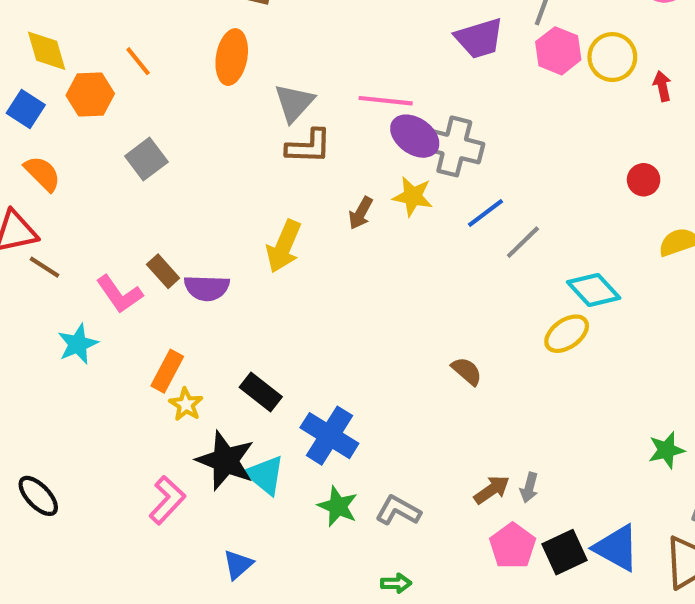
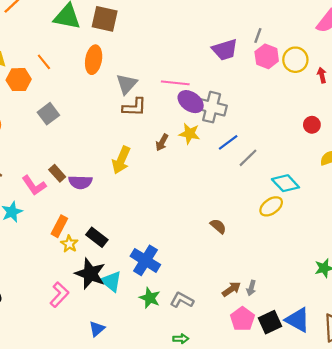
black rectangle: (261, 392) -> (97, 237), moved

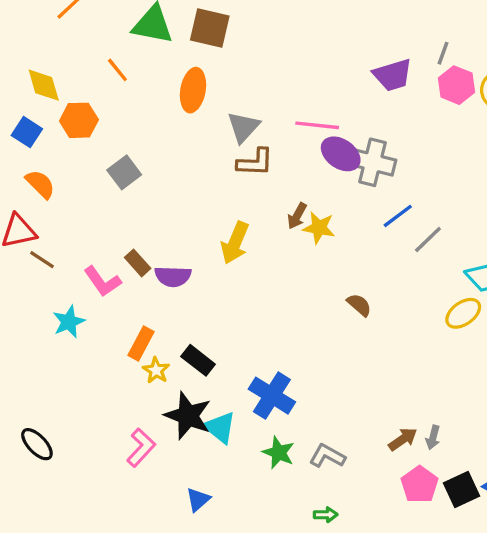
orange line: (44, 62) -> (117, 70), moved
yellow star: (190, 134) -> (319, 228), moved
brown semicircle: (218, 226) -> (359, 305), moved

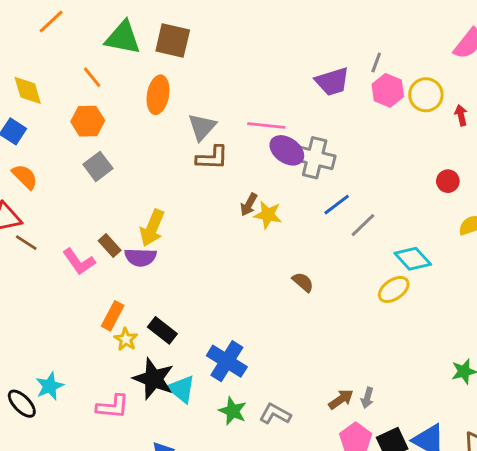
orange hexagon: (79, 120) -> (88, 121), moved
yellow arrow: (235, 243) -> (152, 228), moved
cyan star: (69, 322) -> (50, 386), moved
pink L-shape: (141, 448) -> (113, 407), turned 52

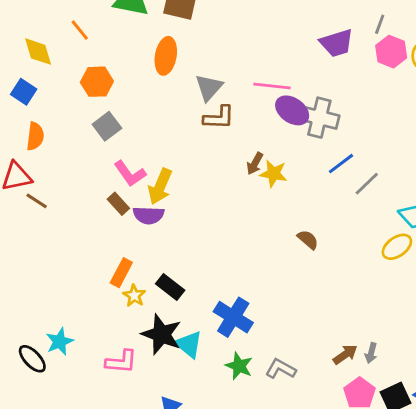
orange line: (92, 77) -> (80, 30), moved
orange semicircle: (25, 177) -> (35, 136), turned 52
pink L-shape: (79, 262) -> (130, 174), moved

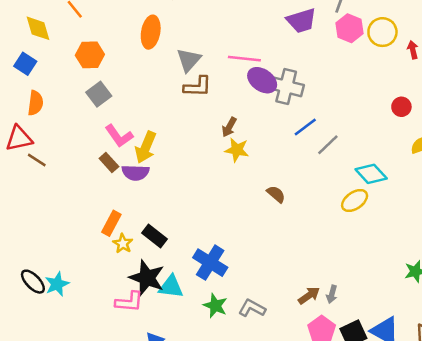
yellow star: (273, 174) -> (237, 150), moved
cyan triangle: (189, 344) -> (171, 287), turned -32
black ellipse: (32, 359) -> (33, 282), moved
pink L-shape: (121, 362) -> (129, 302), moved

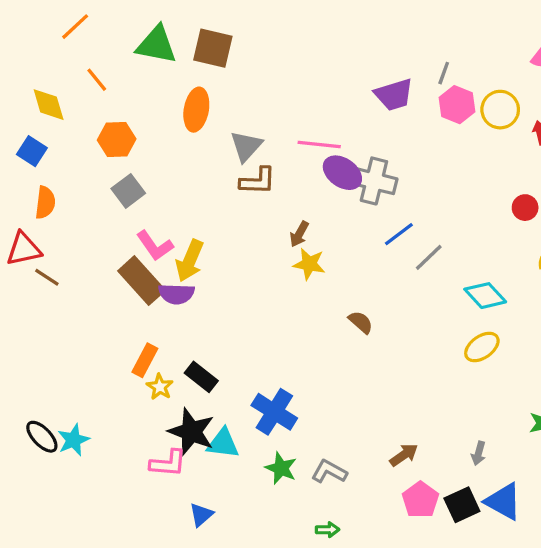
brown rectangle: (109, 163) -> (142, 281), size x1.8
yellow ellipse: (355, 201) -> (482, 347), moved
gray arrow: (332, 294) -> (479, 453), moved

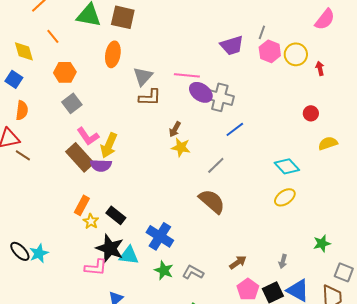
gray line: (429, 257) -> (216, 165), moved
brown semicircle: (361, 322) -> (212, 201), moved, size x1.8

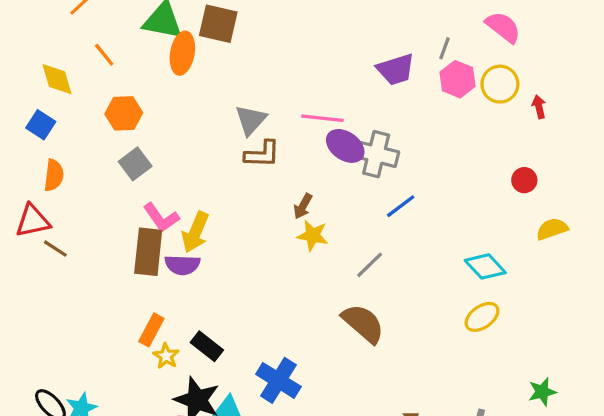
pink semicircle: (325, 19) -> (503, 27), moved, turned -90
orange ellipse: (113, 54) -> (182, 53), moved
brown rectangle: (80, 157) -> (148, 252), turned 48

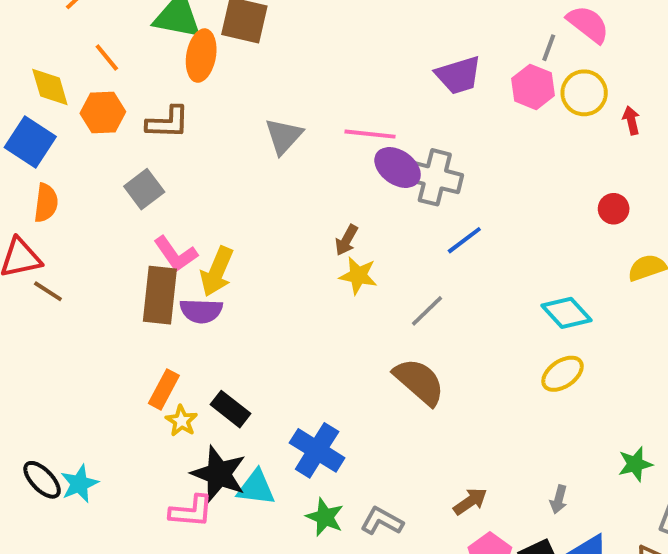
gray line: (445, 48) -> (549, 48), moved
orange hexagon: (124, 113) -> (103, 113), moved
blue square: (41, 125) -> (30, 142), size x1.4
brown L-shape: (262, 154) -> (168, 122), moved

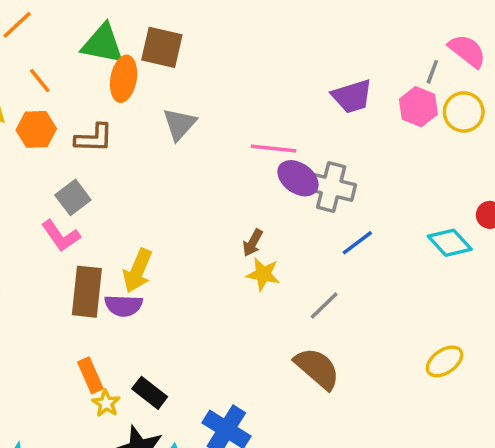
gray triangle: (284, 136) -> (179, 124), moved
pink L-shape: (176, 254) -> (61, 236), moved
cyan diamond: (566, 313) -> (450, 243), moved
orange rectangle: (164, 389) -> (90, 375), turned -52

